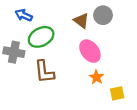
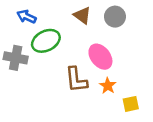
brown triangle: (81, 21) -> (82, 15), moved
brown L-shape: (44, 72) -> (76, 80), moved

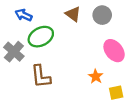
pink ellipse: (100, 57) -> (114, 51), moved
gray cross: (16, 58) -> (14, 52), turned 30
brown L-shape: (76, 80) -> (41, 76), moved

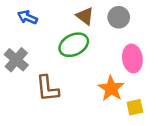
green ellipse: (41, 37) -> (74, 45), moved
pink ellipse: (114, 51) -> (132, 58), turned 30
orange star: (96, 76) -> (111, 88), size x1.5

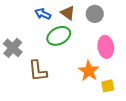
blue arrow: (27, 17) -> (43, 14), moved

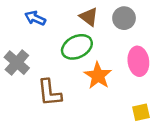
blue arrow: (43, 14) -> (35, 18), moved
orange star: (89, 71) -> (98, 76), moved

